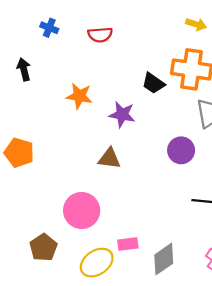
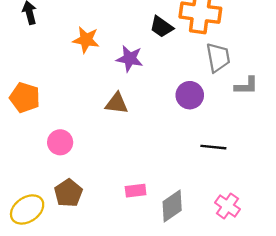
pink circle: (82, 210) -> (60, 142), moved, size x0.7
brown pentagon: (43, 248) -> (68, 193), moved
yellow ellipse: (97, 263) -> (27, 209), moved

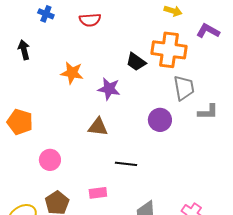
black line: (213, 147) -> (126, 164), moved
pink rectangle: (136, 191) -> (98, 193), moved

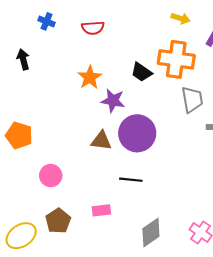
orange star: (72, 73) -> (90, 77), moved, turned 30
purple circle: (160, 120) -> (137, 133), moved, size x1.5

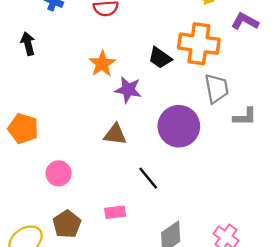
purple circle: (137, 133) -> (179, 126), moved
black line: (131, 180) -> (148, 178), turned 45

